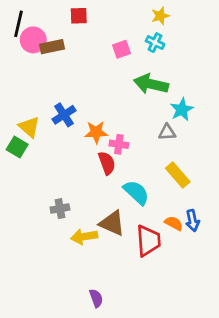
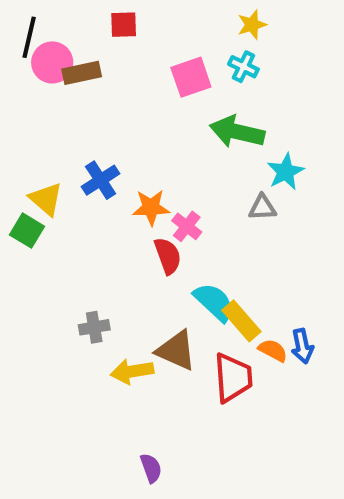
pink square: (122, 49) -> (191, 77), size x1.4
pink cross: (119, 144) -> (187, 226), turned 30
yellow rectangle: (178, 175) -> (241, 321), moved

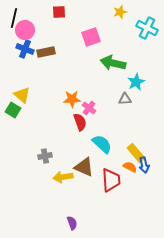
cyan cross: (243, 67) -> (147, 28), moved, size x1.5
brown rectangle: (82, 73) -> (46, 52), moved
blue cross: (101, 180) -> (25, 49), moved, turned -36
yellow rectangle: (241, 321) -> (136, 153), moved

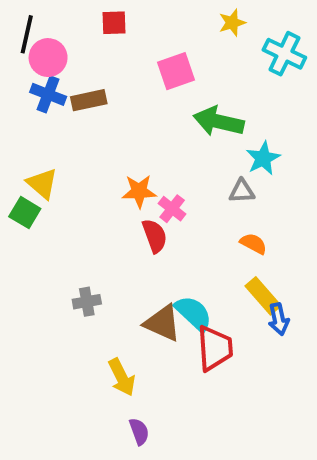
cyan semicircle: (102, 144) -> (193, 313), moved
orange semicircle: (130, 167) -> (253, 244), moved
yellow arrow: (63, 177) -> (122, 377), moved, turned -108

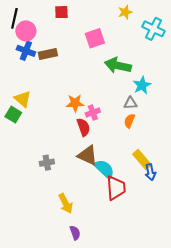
pink cross: (172, 209) -> (93, 112), turned 32
orange semicircle: (253, 244) -> (129, 121), moved, turned -96
brown triangle: (162, 323) -> (88, 155), moved

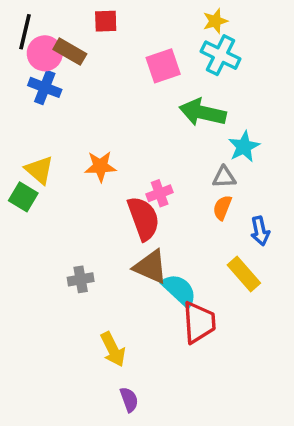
cyan cross: (153, 29) -> (221, 55), moved
brown rectangle: (48, 54) -> (70, 52), moved, turned 42
orange star: (75, 103) -> (100, 166), moved
red semicircle: (83, 127) -> (143, 218), size x1.4
blue arrow: (150, 172) -> (260, 231), moved

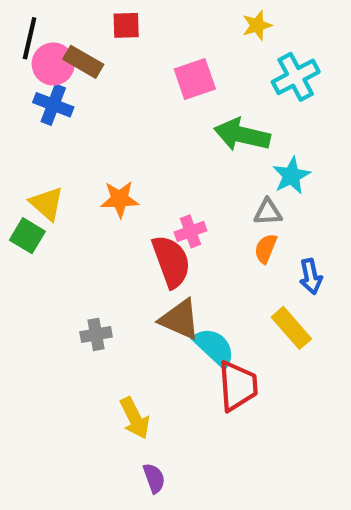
cyan cross: (221, 55) -> (296, 77), moved, turned 36

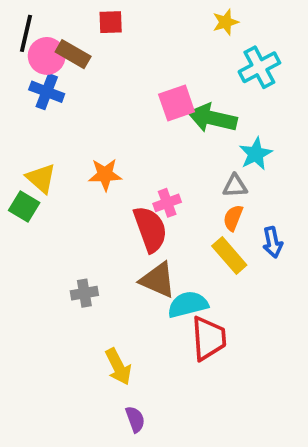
pink square: (195, 79) -> (177, 103), moved
yellow rectangle: (291, 328) -> (229, 256), moved
cyan semicircle: (214, 347) -> (188, 304), turned -57

